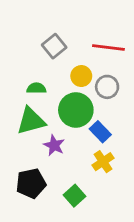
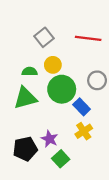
yellow circle: (81, 76) -> (53, 65), moved
gray circle: (107, 87) -> (97, 80), moved
purple star: (54, 145) -> (50, 139), moved

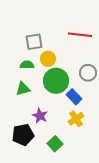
gray square: (44, 37) -> (34, 42), moved, turned 30
green triangle: (25, 98) -> (23, 89), size x0.7
purple star: (50, 139) -> (40, 116), moved

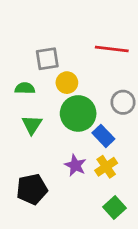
green semicircle: (27, 65) -> (25, 88), moved
green triangle: (23, 89) -> (32, 125), turned -42
purple star: (40, 116) -> (75, 165), moved
green square: (55, 144) -> (115, 207), moved

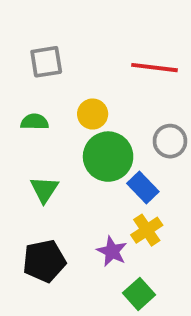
gray square: (47, 59) -> (46, 62), moved
green triangle: (32, 125) -> (44, 189), moved
purple star: (75, 165) -> (112, 251), moved
green square: (115, 207) -> (139, 294), moved

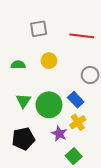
gray square: (46, 62) -> (39, 29), moved
green circle: (108, 157) -> (49, 105), moved

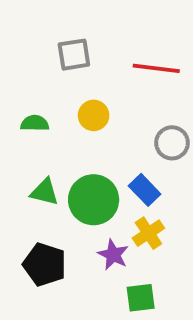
green triangle: (23, 101) -> (45, 192), turned -49
black pentagon: (23, 139) -> (45, 264), turned 30
green square: (74, 156) -> (141, 298), turned 35

